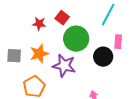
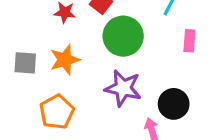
black circle: (103, 57) -> (174, 104), moved
purple star: (64, 66) -> (123, 88), moved

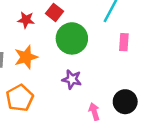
purple star: (123, 88) -> (72, 79), size x0.7
black circle: (174, 104) -> (125, 102), moved

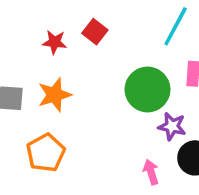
green circle: (72, 38) -> (147, 89), moved
purple star: (72, 79) -> (172, 126), moved

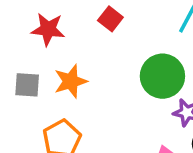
red star: (54, 42) -> (48, 29), moved, size x1.4

